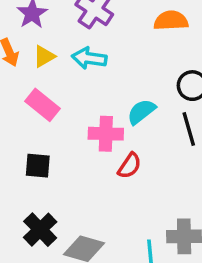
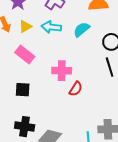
cyan semicircle: (141, 112) -> (82, 29), moved
black cross: (40, 230) -> (25, 127), turned -36

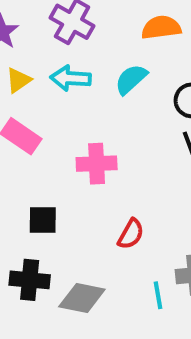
red semicircle: (76, 89) -> (131, 234), moved
black square: (23, 90) -> (43, 220), moved

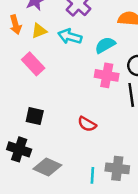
pink cross: (97, 164) -> (107, 75), moved
red semicircle: (131, 234) -> (87, 124), moved, turned 78

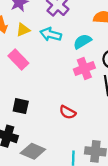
pink cross: (107, 75) -> (84, 69), turned -30

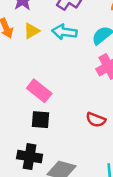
pink rectangle: (18, 60) -> (39, 91), moved

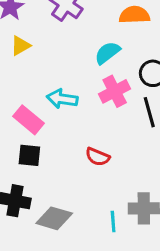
cyan arrow: (64, 32) -> (62, 99), moved

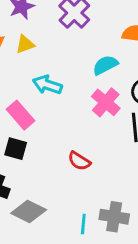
pink cross: (115, 91) -> (106, 102), turned -32
cyan arrow: (62, 99) -> (47, 85), moved

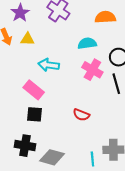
yellow triangle: (25, 44) -> (27, 39), turned 32
cyan semicircle: (105, 65) -> (87, 43), turned 30

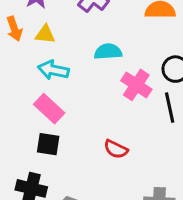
cyan semicircle: (87, 43) -> (108, 52), moved
cyan arrow: (49, 65) -> (53, 70), moved

